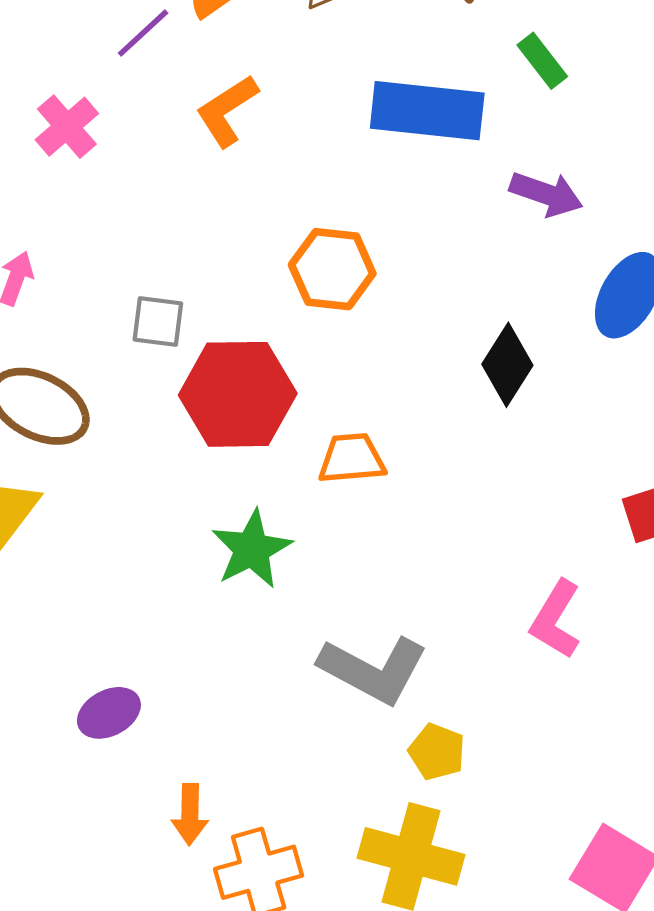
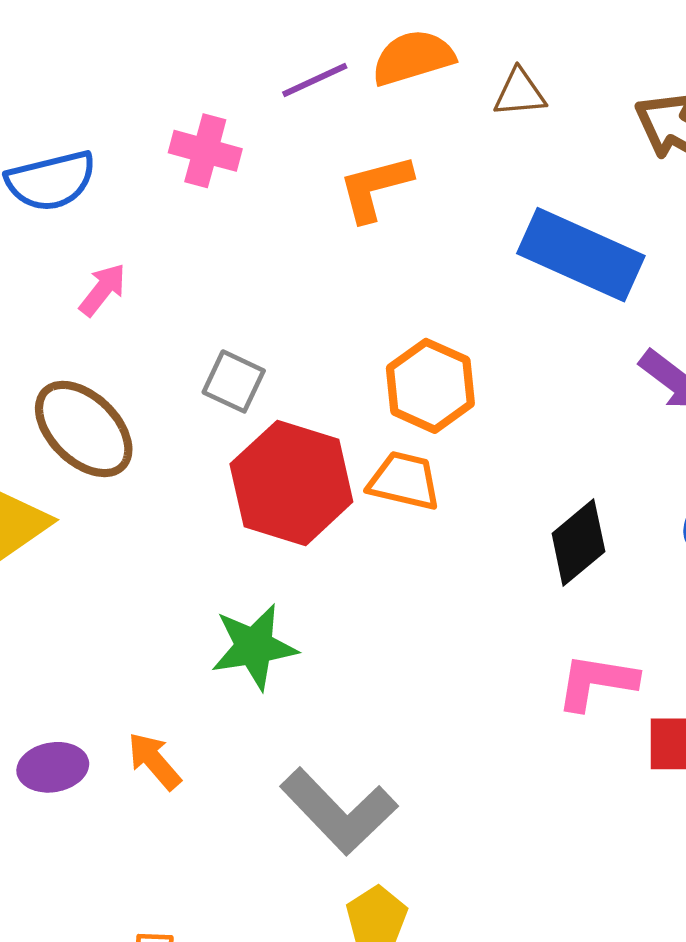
pink cross: (67, 127) -> (205, 151), turned 38
orange trapezoid: (352, 459) -> (404, 481), moved
pink L-shape: (556, 619) -> (597, 682), moved, turned 50
orange arrow: (190, 814) -> (154, 761), moved, turned 120

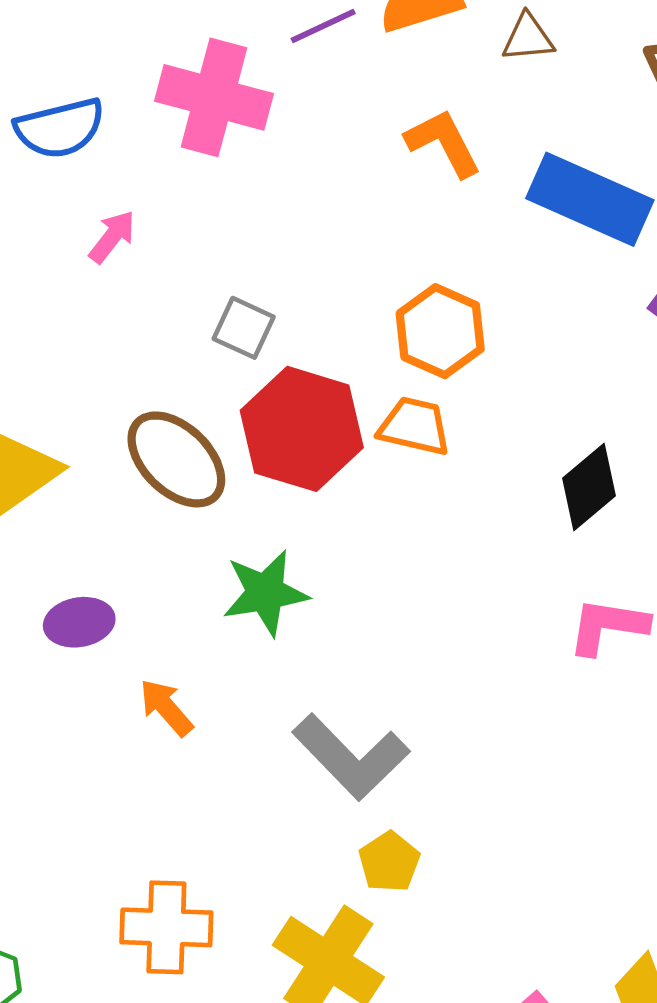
pink cross: (205, 151) -> (214, 97), size x1.6
orange L-shape: (375, 188) -> (443, 143), moved, turned 78
brown ellipse: (84, 429) -> (176, 459), moved
purple ellipse: (53, 767) -> (79, 622), moved

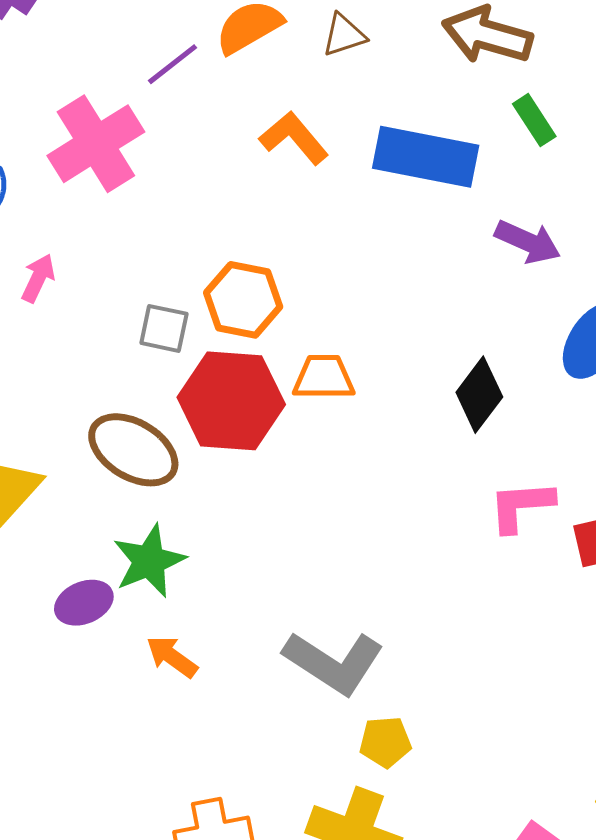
pink cross: (214, 97) -> (96, 144), turned -34
orange hexagon: (440, 331) -> (243, 300), moved
green star: (265, 593) -> (149, 561), moved
yellow pentagon: (389, 862) -> (385, 742), turned -30

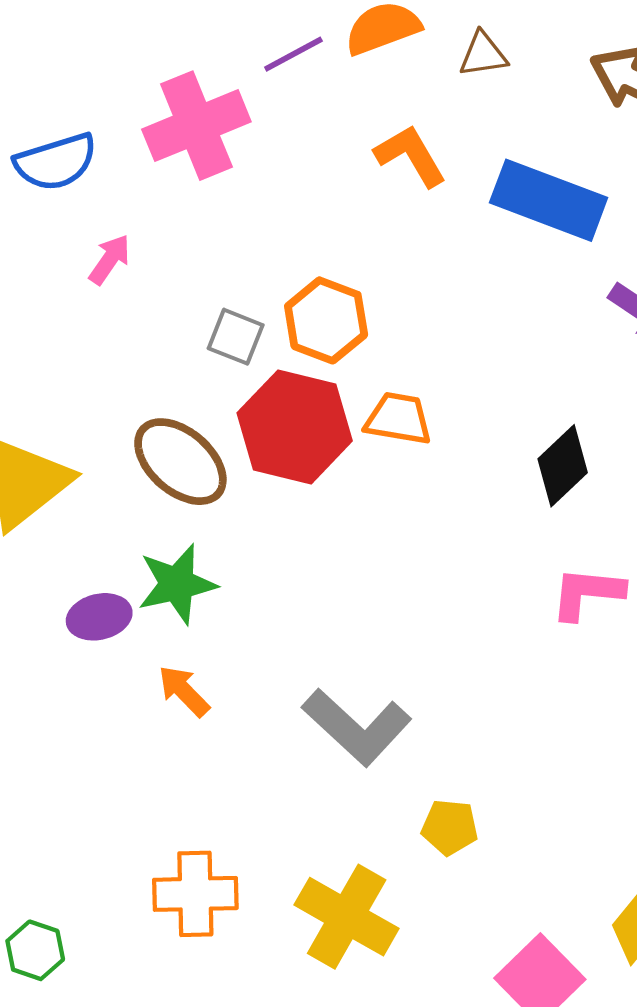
yellow pentagon: (385, 742) -> (450, 827), moved

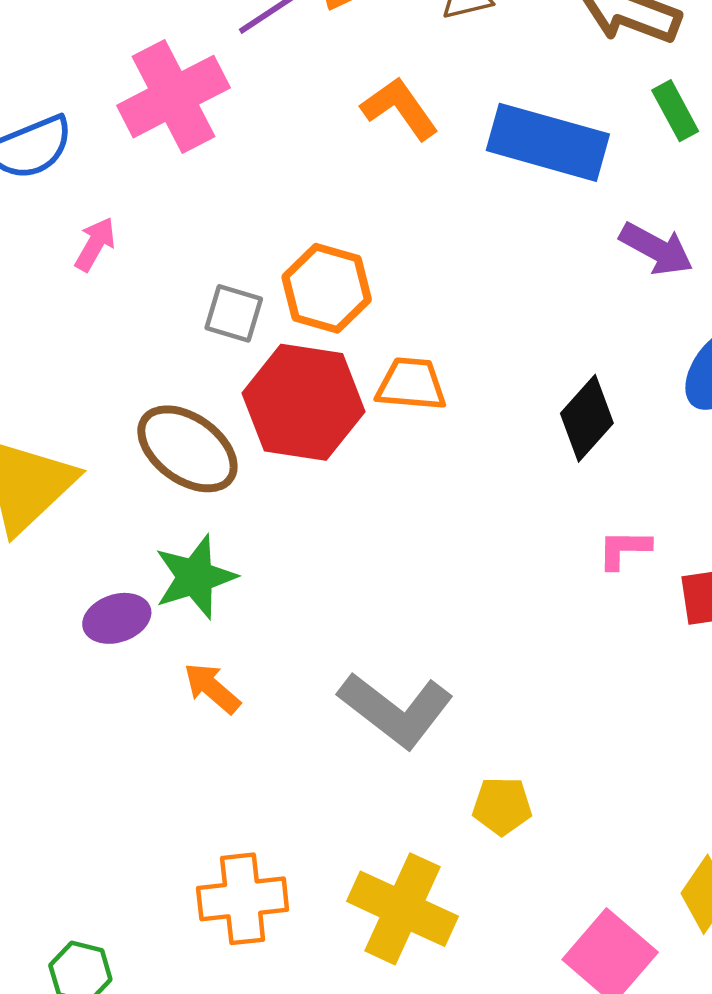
pink L-shape: (587, 593) -> (624, 549), size x0.7

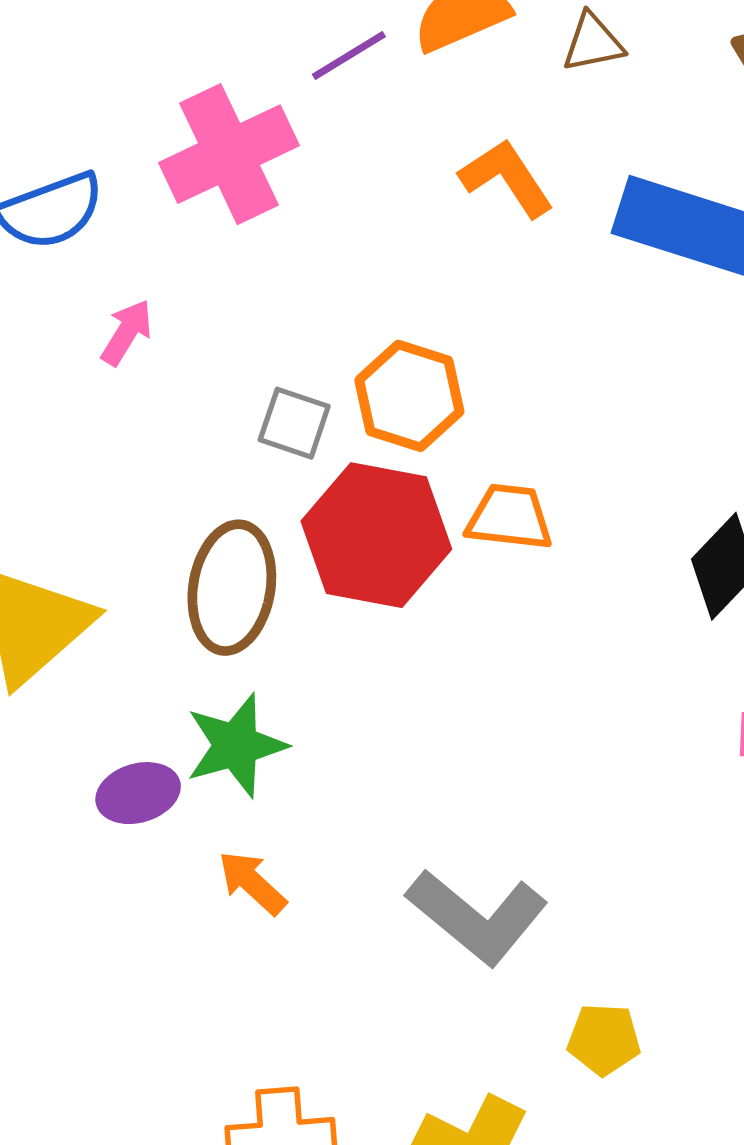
brown ellipse: (187, 449) -> (232, 588), turned 62

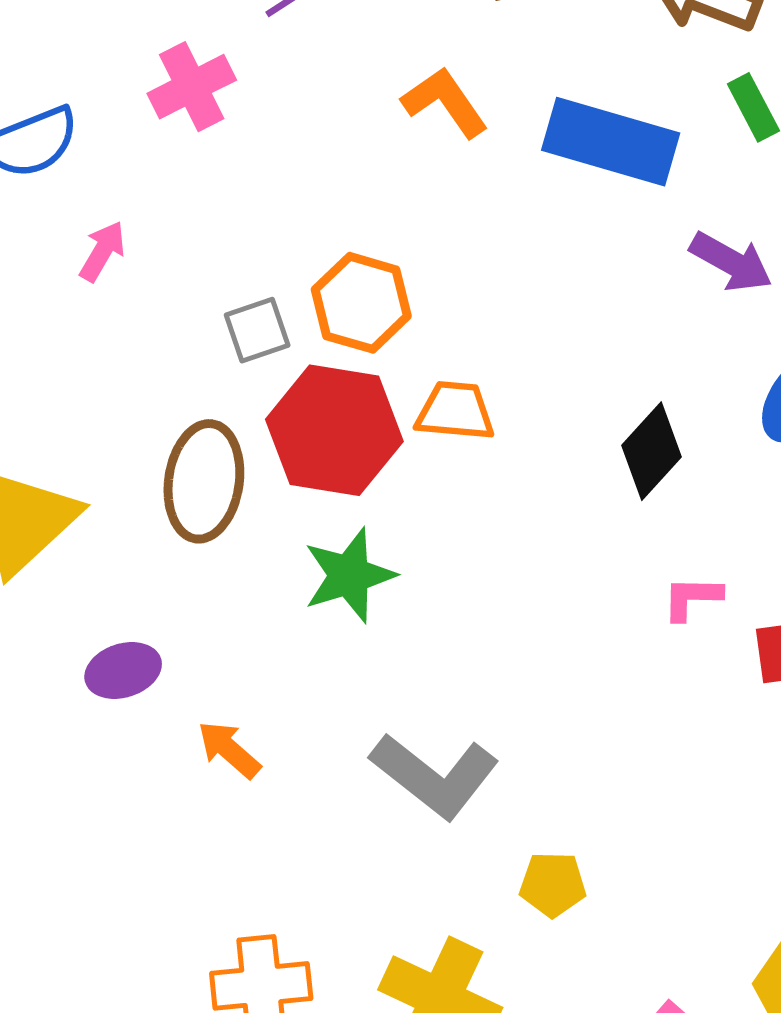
pink cross: (229, 154) -> (192, 87), size x0.7
gray square: (294, 423) -> (257, 330), turned -36
green star: (236, 745) -> (349, 575), moved

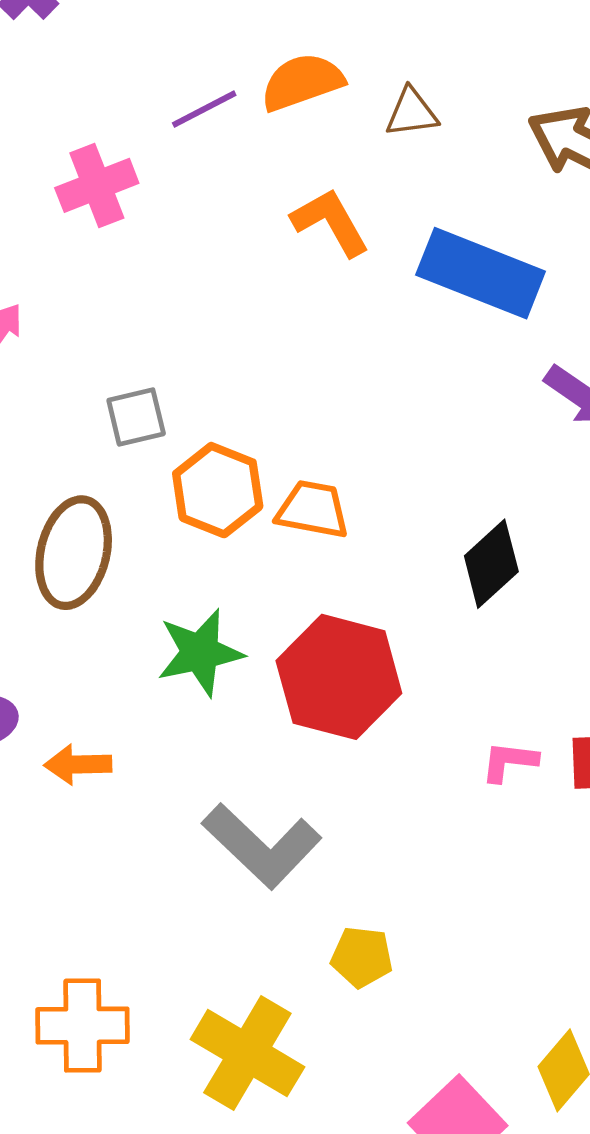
orange hexagon: (361, 303) -> (218, 490), moved
red hexagon: (334, 430) -> (339, 677), moved
pink L-shape: (692, 598) -> (509, 762), moved
orange arrow: (229, 750) -> (78, 764), moved, turned -48

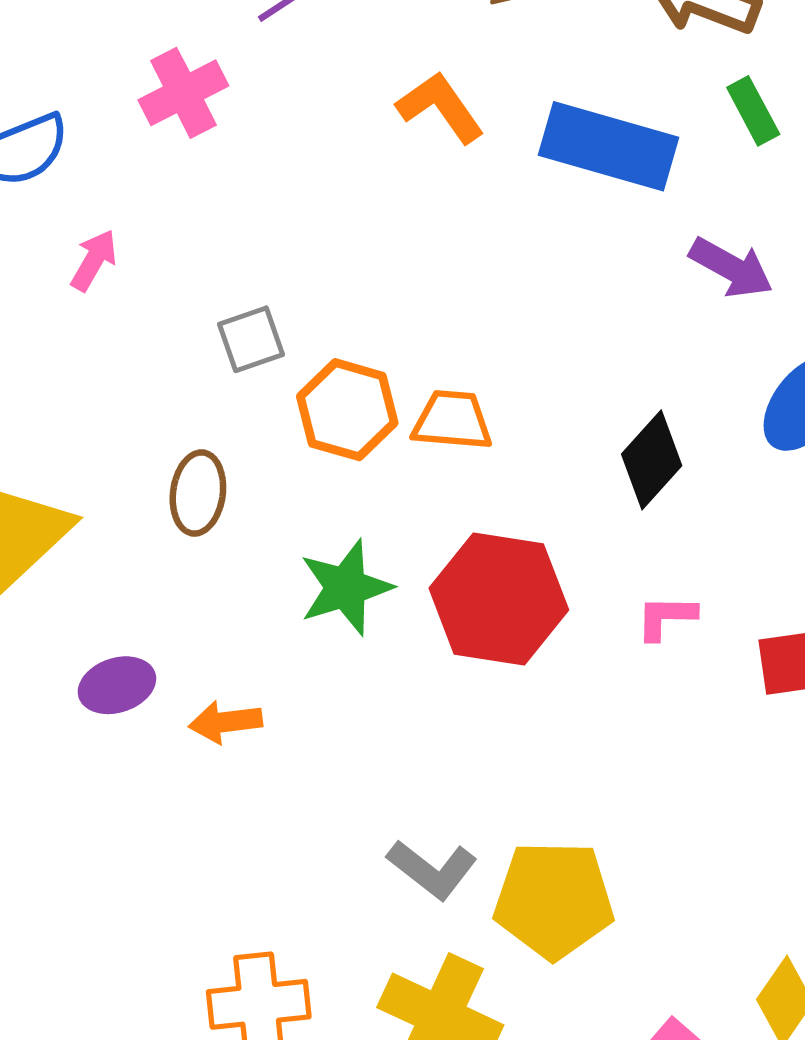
brown ellipse: (74, 553) -> (198, 493), size x0.7
pink L-shape: (509, 762) -> (666, 617), moved
gray L-shape: (262, 846) -> (432, 869), moved, size x0.7
yellow pentagon: (362, 957) -> (554, 900), size x1.8

